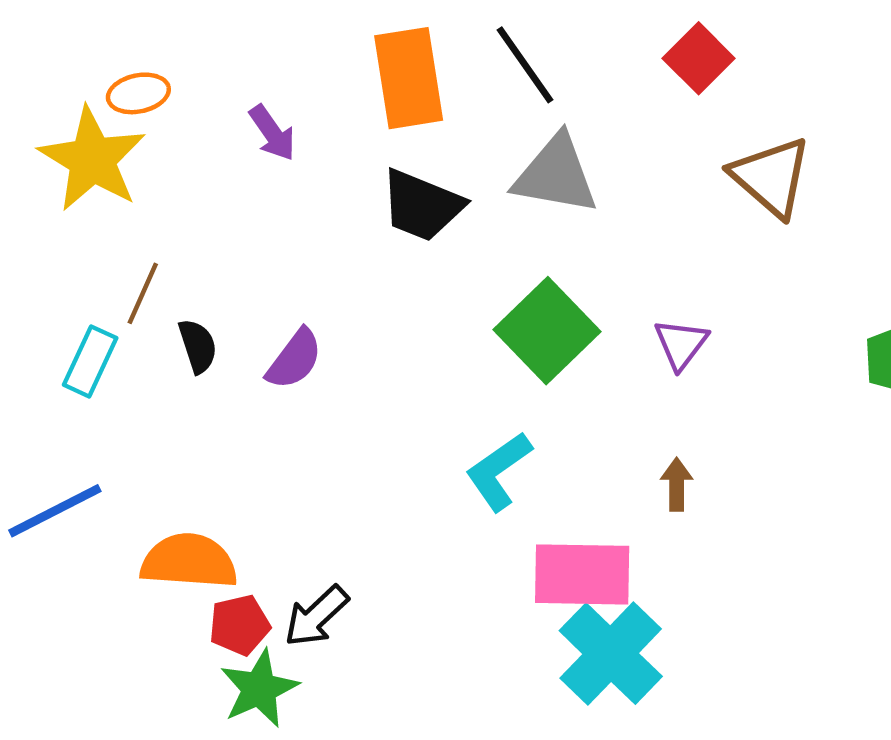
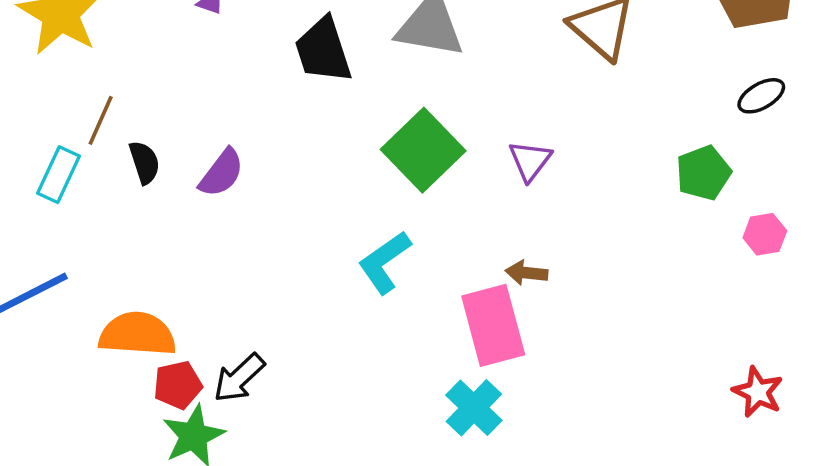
black trapezoid: (422, 205) -> (323, 50), turned 50
brown arrow: (677, 484) -> (526, 273), turned -84
pink rectangle: (582, 574) -> (493, 325), moved, turned 74
cyan cross: (611, 654) -> (474, 408), size x0.7

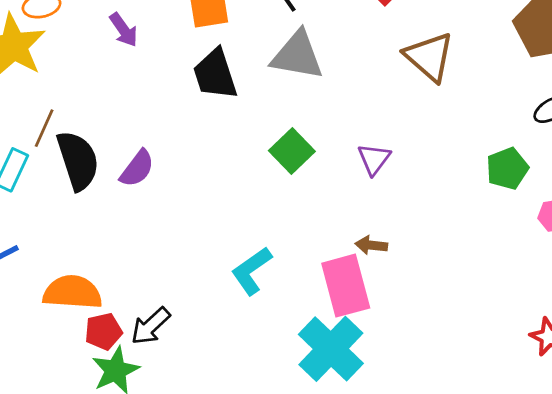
green square: (423, 150) -> (292, 151), size x0.7
black semicircle: (144, 162) -> (78, 160), size x1.8
cyan L-shape: (385, 262) -> (251, 271), moved
cyan cross: (474, 408) -> (331, 349), size x1.5

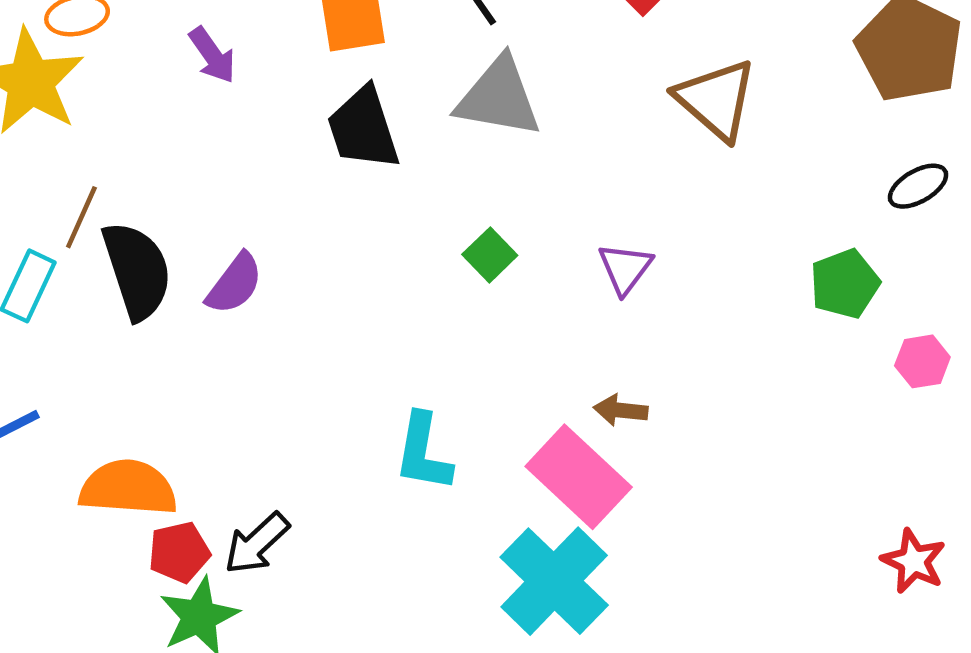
green square: (292, 151) -> (490, 255), size x0.7
cyan L-shape: (251, 271) -> (423, 452), turned -45
pink rectangle: (346, 286) -> (579, 477), turned -32

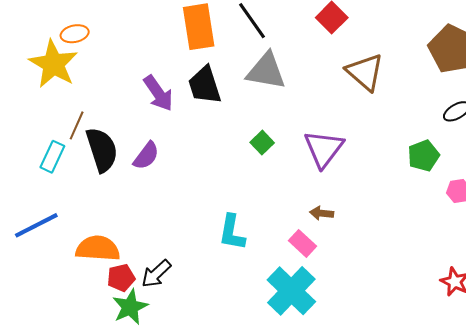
purple arrow: (212, 55) -> (158, 93), moved, size x1.4
purple triangle: (625, 268) -> (324, 149), size x1.6
pink rectangle: (579, 477) -> (302, 243), size x0.6

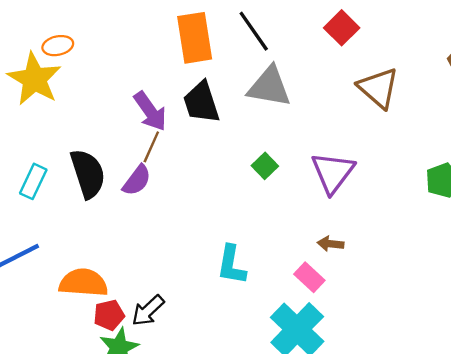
brown line: (77, 125) -> (151, 147), moved

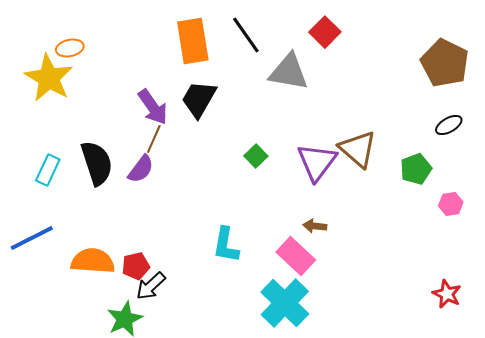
gray triangle: (269, 87) -> (289, 72), moved
brown triangle: (378, 88) -> (358, 149), moved
black trapezoid: (201, 102) -> (199, 99), turned 48
pink rectangle: (309, 277) -> (296, 256), size x1.4
red pentagon: (109, 315) -> (136, 266), moved

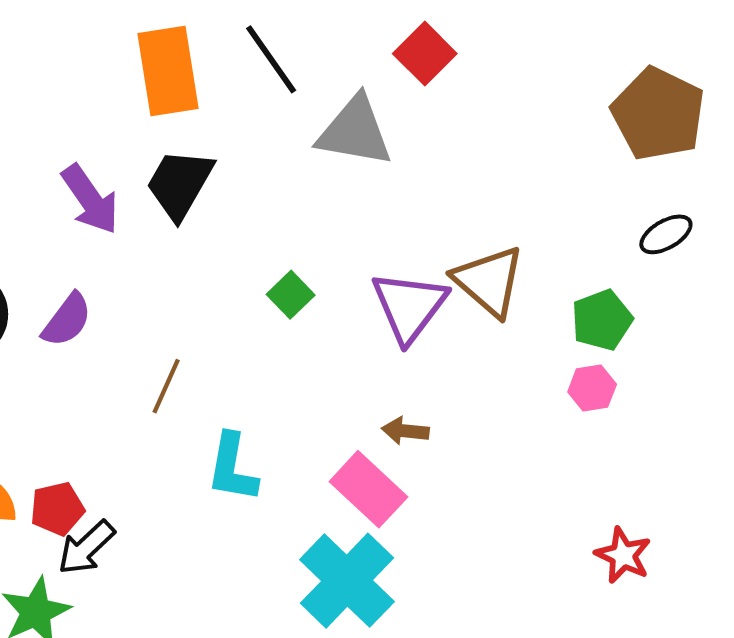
brown line: (154, 139) -> (166, 386), moved
pink hexagon: (451, 204) -> (592, 388), moved
red star: (447, 294) -> (623, 555), moved

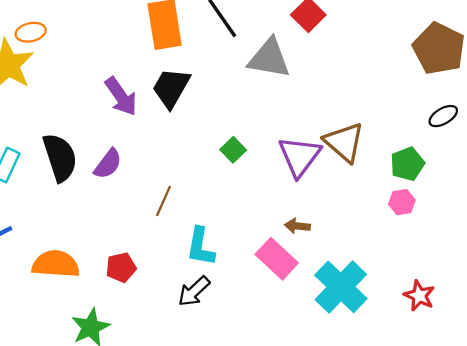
red pentagon: (57, 509) -> (121, 267), moved
black arrow: (86, 548) -> (194, 291), moved
cyan cross: (347, 581) -> (341, 287), moved

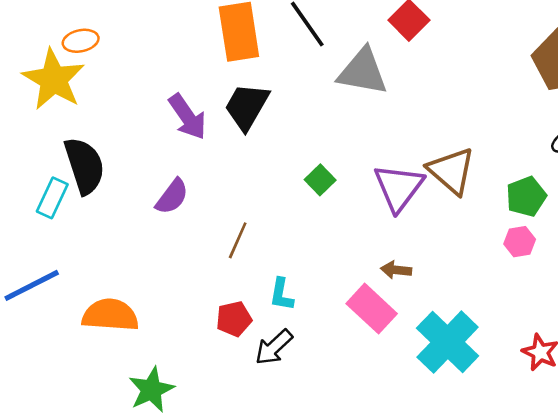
black semicircle: (60, 157) -> (84, 166), moved
cyan L-shape: (200, 247) -> (281, 294), size x0.7
red pentagon: (121, 267) -> (234, 319), moved

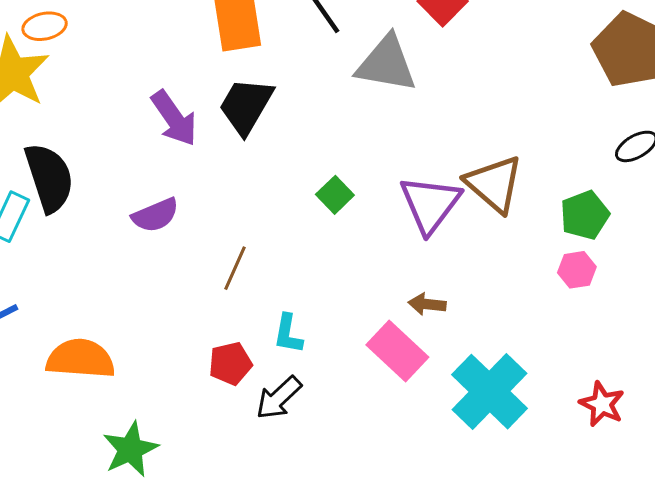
purple semicircle: (172, 197) -> (155, 215), turned 30

